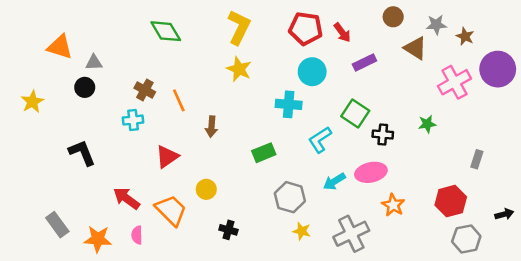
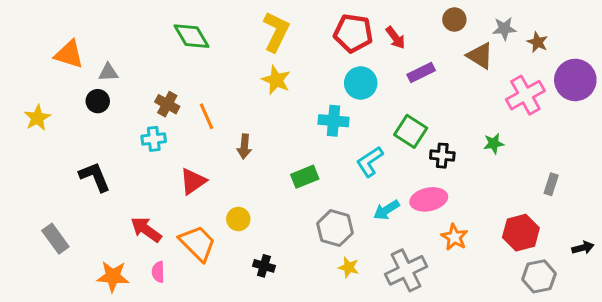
gray rectangle: (57, 225) -> (55, 239), moved

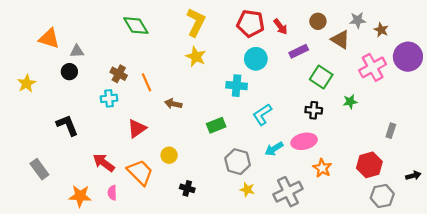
brown circle: (454, 20) -> (318, 21), moved
green square: (411, 131) -> (321, 77), moved
brown arrow: (244, 146) -> (173, 104), turned 98

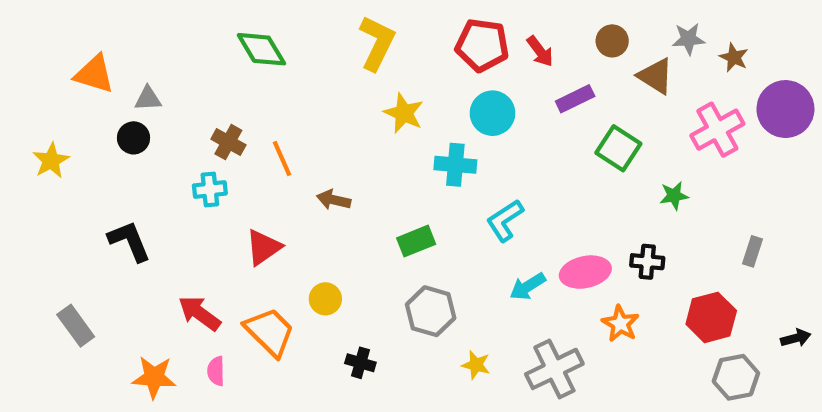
yellow star: (196, 57) -> (404, 113), moved
black cross: (314, 110) -> (647, 262), moved
gray hexagon: (238, 162) -> (431, 311), moved

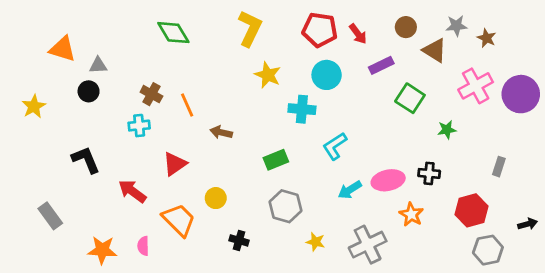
purple circle: (785, 109) -> (521, 94), moved
red arrow: (200, 313) -> (132, 191), moved

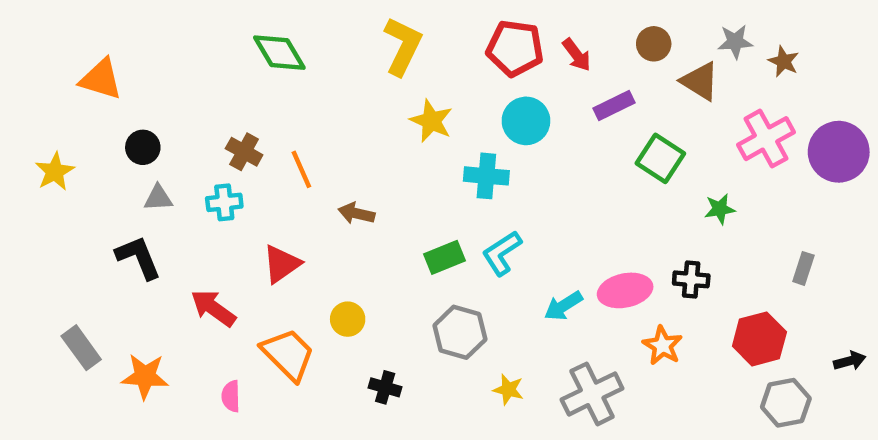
gray triangle: (98, 65) -> (158, 198), moved
cyan L-shape: (335, 146) -> (502, 253), moved
orange star: (102, 250) -> (145, 376), moved

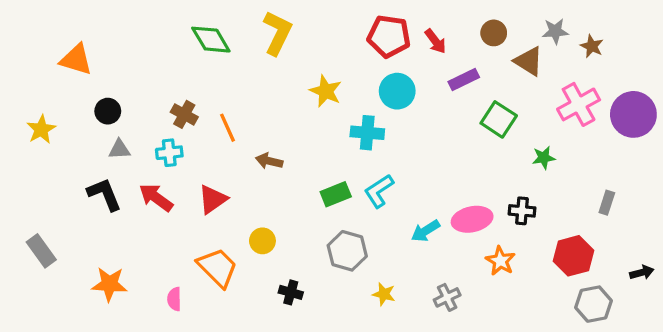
yellow L-shape: (403, 46) -> (277, 33), moved
red arrow: (213, 308) -> (156, 198), moved
gray rectangle: (81, 348) -> (41, 251), moved
gray cross: (592, 394) -> (447, 297), size x0.6

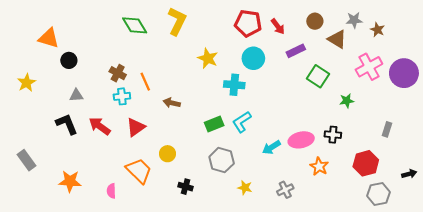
black circle: (108, 111) -> (69, 60), moved
cyan cross: (169, 153) -> (122, 96), moved

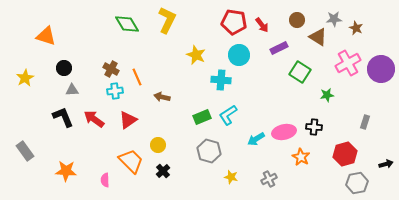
black circle: (69, 60) -> (64, 68), moved
black cross: (186, 187) -> (163, 171), moved, turned 32

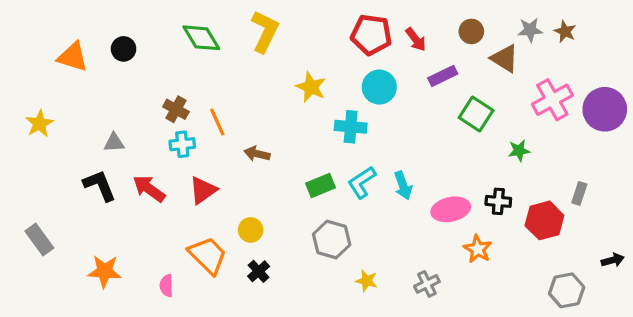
brown star: (356, 28) -> (565, 31), moved
black circle: (64, 68) -> (124, 49), moved
cyan arrow: (256, 139) -> (403, 185), moved, turned -78
red hexagon: (345, 154) -> (544, 220), moved

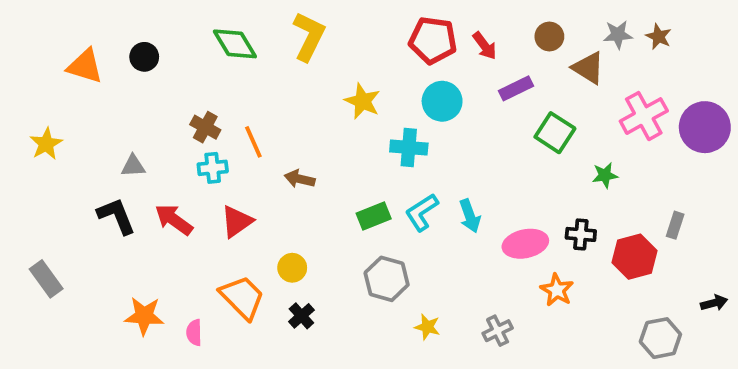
orange star: (104, 271) -> (144, 316), moved

